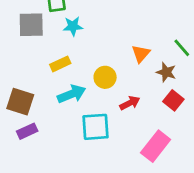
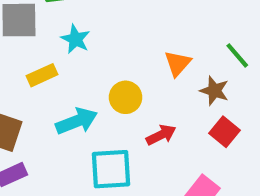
cyan star: (73, 26) -> (75, 39), moved, turned 30
yellow rectangle: (60, 64) -> (42, 75), moved

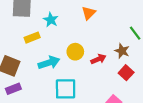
orange triangle: (178, 63) -> (89, 13), moved
red arrow: (161, 135) -> (98, 59), moved

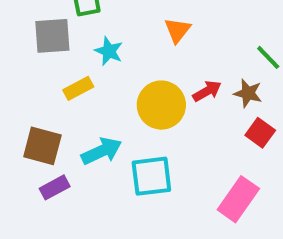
yellow circle: (75, 52) -> (161, 105), size x1.5
red arrow: (98, 59) -> (207, 91), moved
cyan arrow: (49, 63) -> (102, 151), moved

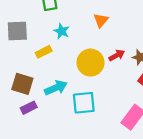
gray square: (52, 36) -> (17, 31), moved

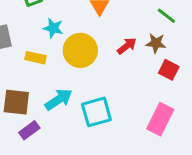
yellow rectangle: (44, 52) -> (35, 58), turned 49
yellow circle: (90, 63) -> (80, 50), moved

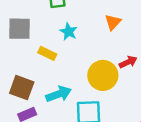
yellow circle: (80, 50) -> (103, 75), moved

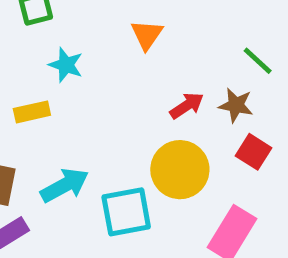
yellow rectangle: (47, 53) -> (32, 112), turned -30
yellow circle: (103, 75) -> (180, 170), moved

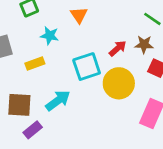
orange triangle: (147, 35) -> (79, 15), moved
cyan square: (126, 212) -> (87, 67), moved

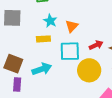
orange triangle: (79, 15) -> (72, 26), moved
yellow rectangle: (35, 63) -> (43, 39), moved
purple rectangle: (33, 130) -> (17, 84), turned -64

